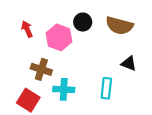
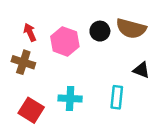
black circle: (83, 22) -> (100, 31), moved
brown cross: (41, 69) -> (23, 62), moved

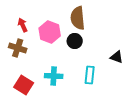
brown semicircle: (131, 28) -> (78, 18), moved, turned 70
black circle: (100, 31) -> (75, 41), moved
black triangle: (141, 70) -> (117, 57), moved

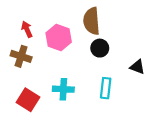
black circle: (75, 41) -> (100, 48), moved

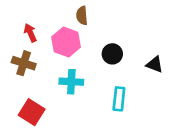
brown semicircle: (92, 21) -> (82, 16), moved, size x0.6
black triangle: (137, 67) -> (155, 64), moved
cyan cross: (63, 89) -> (71, 82), moved

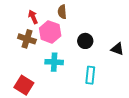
red arrow: (30, 33) -> (33, 17), moved
brown cross: (24, 63) -> (27, 39), moved

